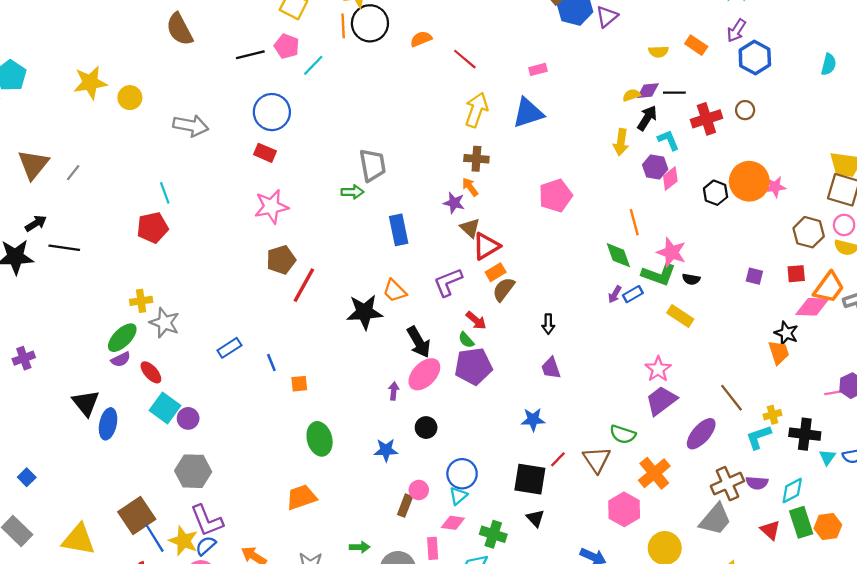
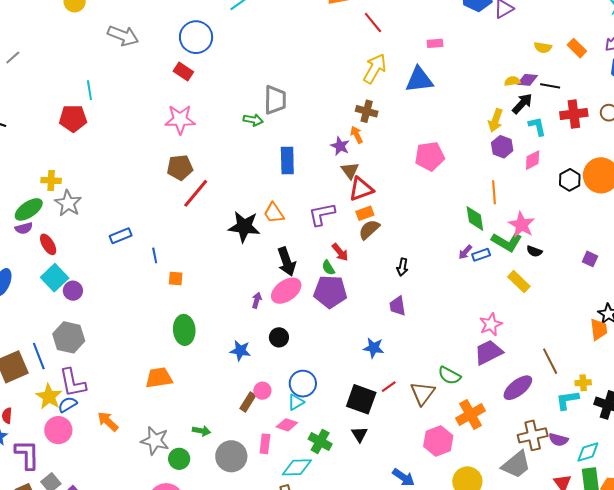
purple hexagon: (655, 167) -> (502, 147), moved
blue line: (155, 538) -> (39, 356), moved

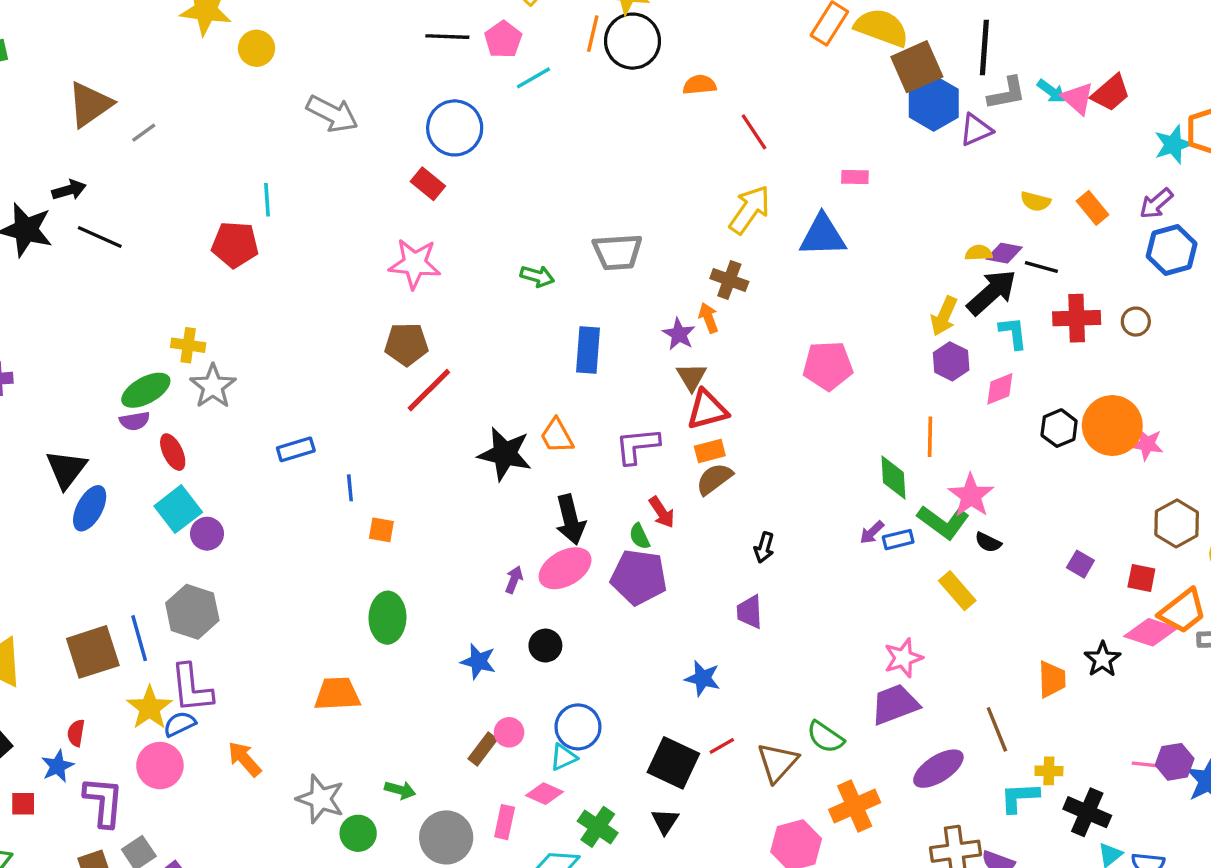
gray trapezoid: (275, 100) -> (617, 252), moved, turned 80
black arrow: (522, 104) -> (992, 292), size x1.4
orange trapezoid: (599, 329) -> (1052, 679), moved

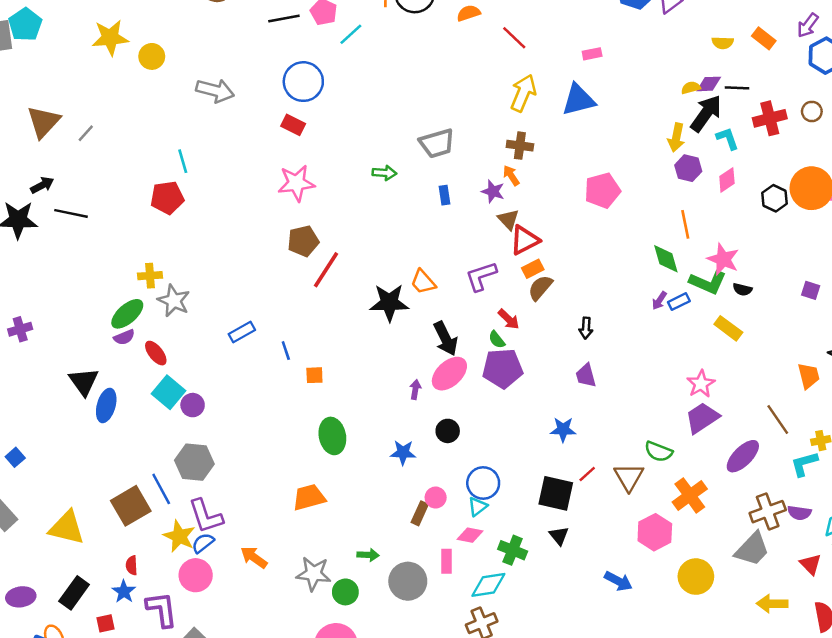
blue rectangle: (588, 350) -> (445, 195), moved, size x0.6

